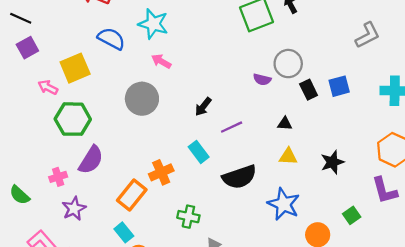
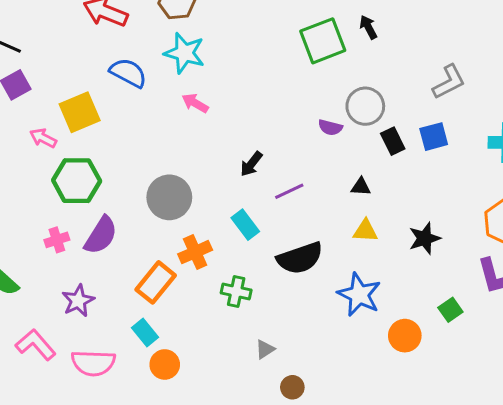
gray L-shape: (368, 35) -> (449, 82), moved
gray circle: (142, 99) -> (169, 197), moved
pink cross: (58, 177) -> (57, 240), moved
green cross: (188, 217) -> (236, 292), moved

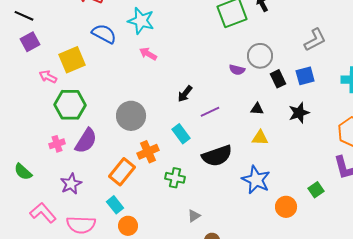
black star: (425, 238) -> (299, 113), moved

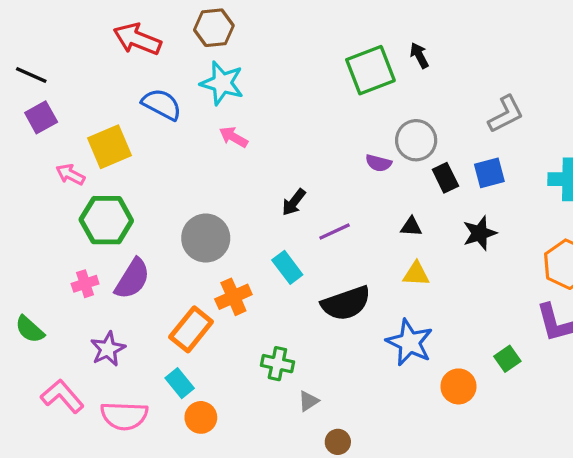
green cross: (175, 178) -> (277, 364), moved

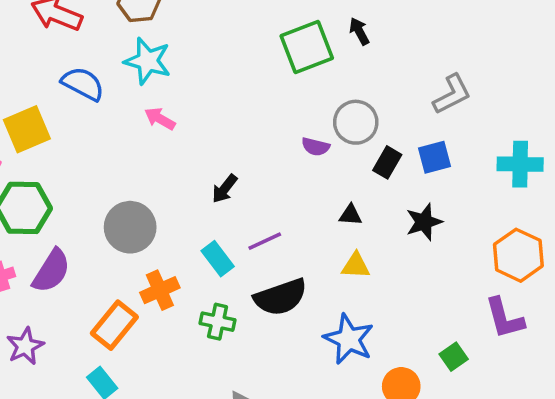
black rectangle: (445, 178) -> (387, 162), turned 56
purple line: (335, 232) -> (265, 241), moved
green cross: (277, 364) -> (218, 322), moved

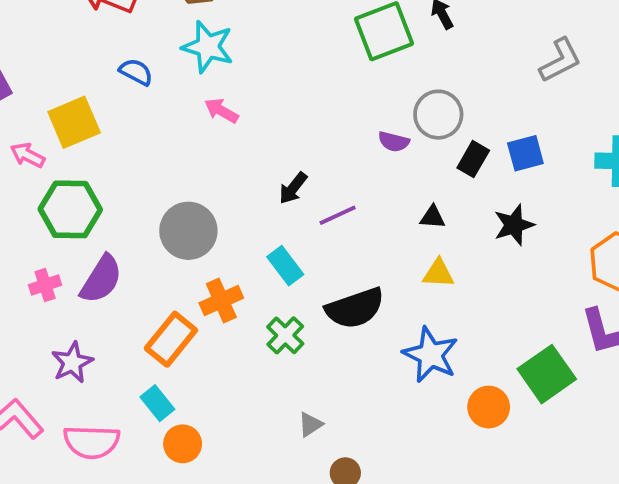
blue semicircle: (83, 84) -> (136, 72), size x0.7
gray L-shape: (452, 94) -> (560, 60), moved
purple line: (265, 241) -> (338, 215), moved
green cross: (218, 322) -> (285, 335), turned 32
green square: (454, 357) -> (547, 374), size x1.8

